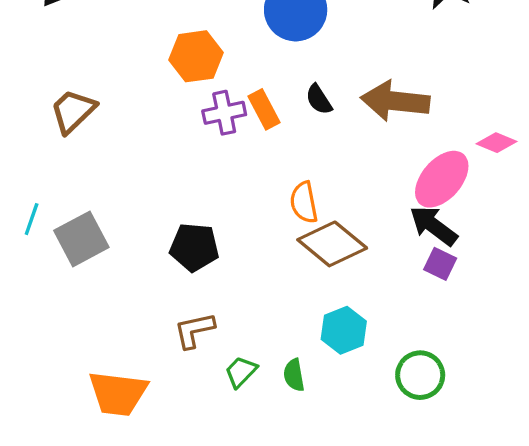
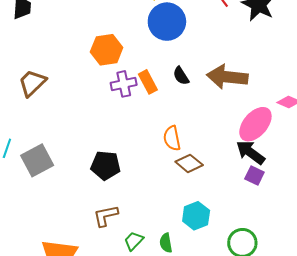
brown diamond: (332, 244) -> (189, 163), size x0.7

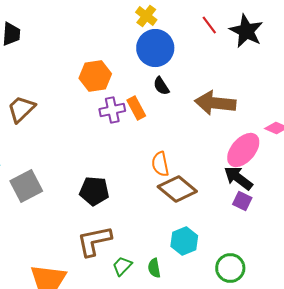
black semicircle: (181, 76) -> (161, 86), moved
brown diamond: (189, 163) -> (177, 189), size x1.4
brown L-shape: (106, 216) -> (94, 241), size x1.4

